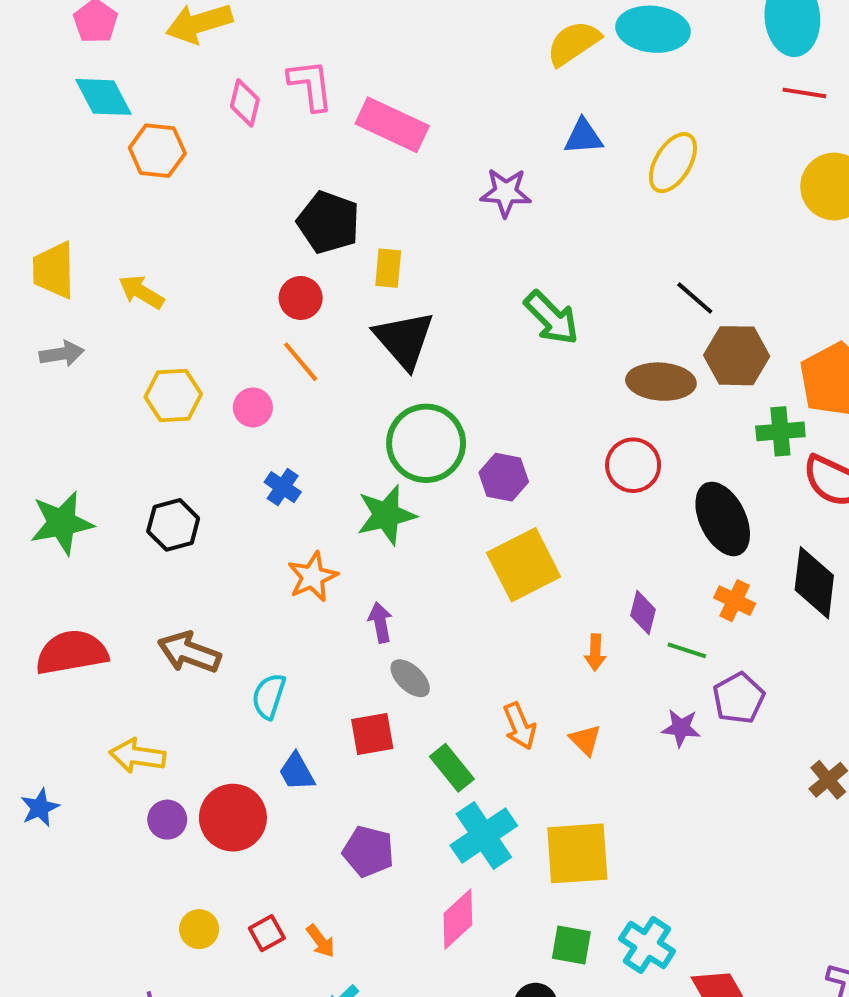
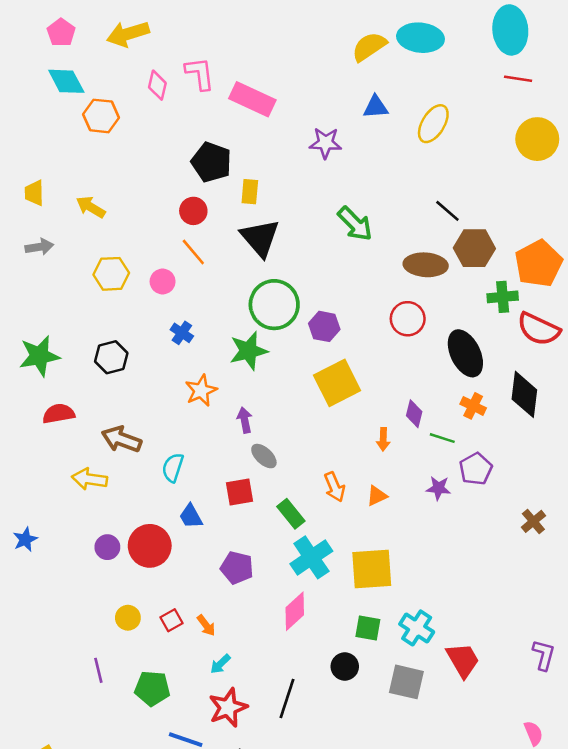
yellow trapezoid: (54, 270) -> (34, 193), size x0.7
red semicircle: (72, 652) -> (59, 414), moved, size x0.7
orange triangle: (585, 740) -> (377, 496), turned 50
yellow arrow: (137, 756) -> (89, 479), moved

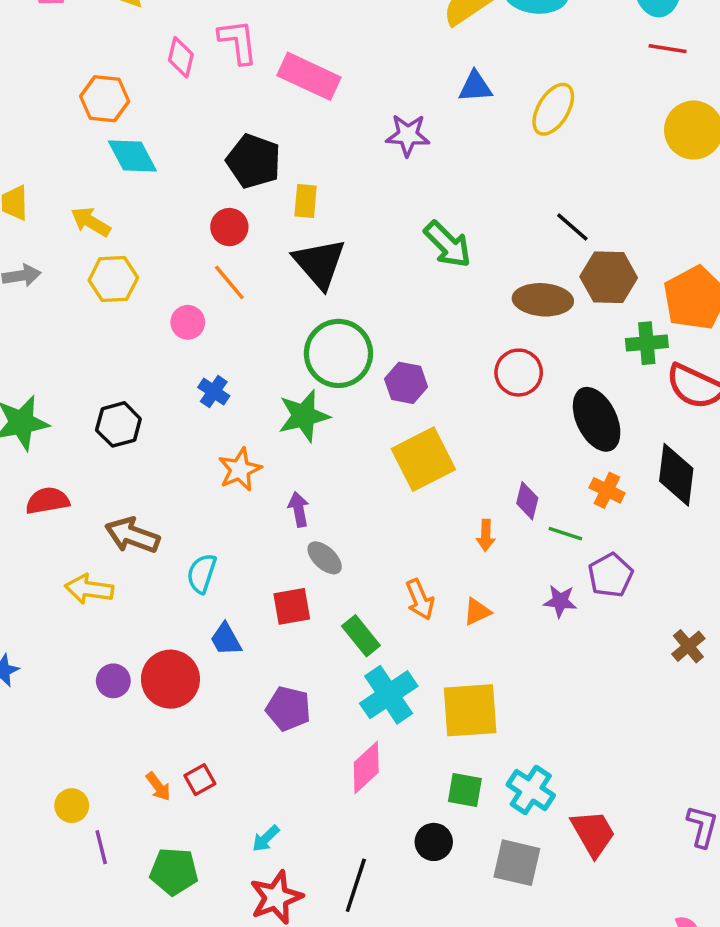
cyan diamond: (66, 81) -> (132, 156), moved
yellow hexagon: (111, 274) -> (113, 279), moved
yellow circle: (128, 618) -> (72, 806), moved
orange arrow: (206, 625) -> (158, 787), moved

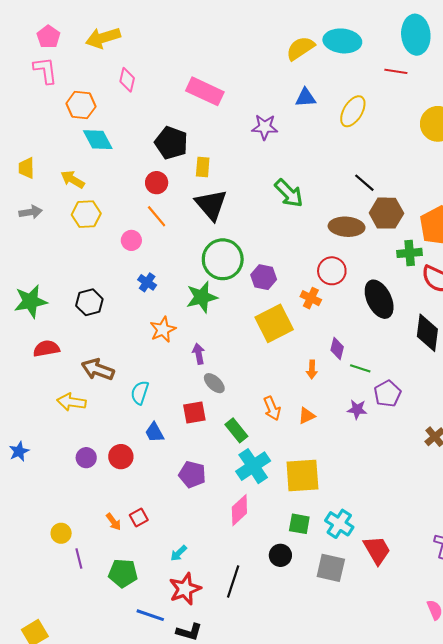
pink L-shape: (238, 42) -> (45, 70), moved
red line: (668, 49) -> (396, 71), moved
orange cross: (607, 490) -> (311, 298), moved
red circle: (170, 679) -> (121, 457), size x0.7

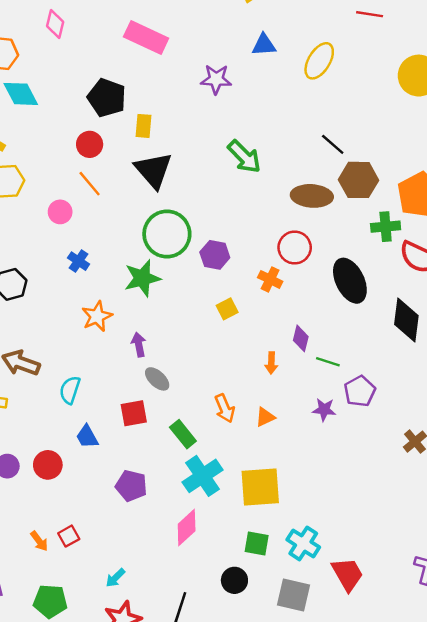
yellow square: (274, 323) -> (227, 309), size x0.5

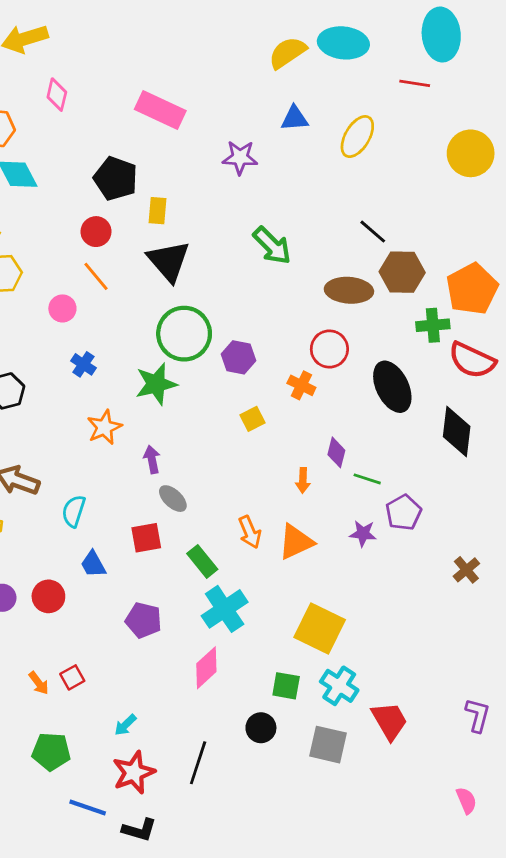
orange triangle: (265, 417) -> (296, 542), size x1.6
yellow square: (260, 487) -> (320, 629), moved, turned 30

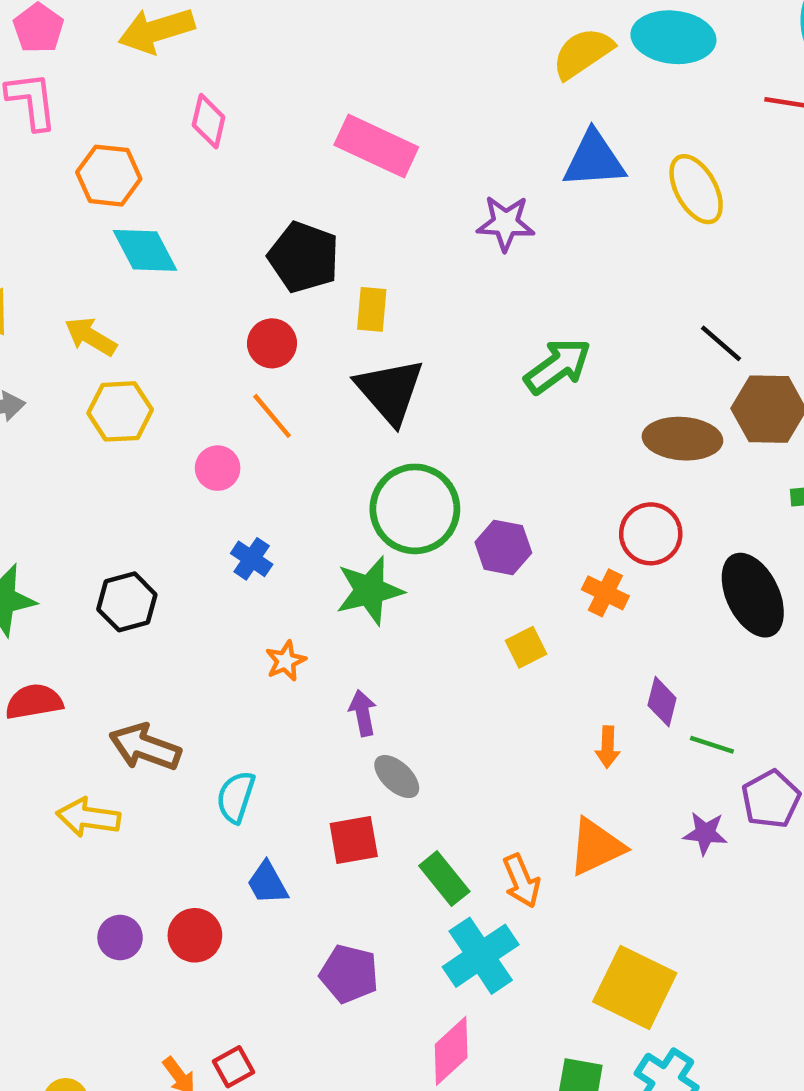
blue triangle: (294, 118) -> (594, 160), size x1.4
yellow ellipse: (357, 137) -> (696, 189), turned -60
green arrow: (272, 246) -> (558, 366), turned -81
orange star: (104, 427) -> (286, 661), size x0.7
orange arrow: (250, 532) -> (521, 881), moved

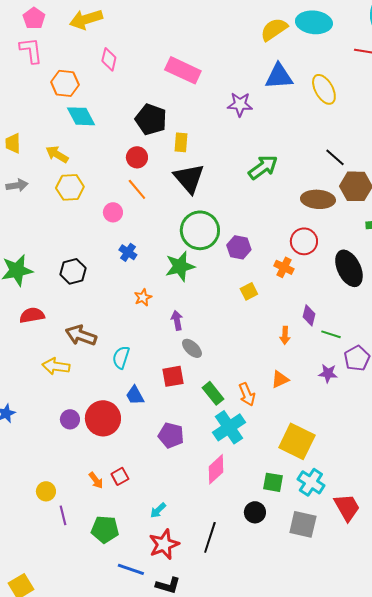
orange triangle: (596, 847) -> (280, 379), size x0.7
red circle: (195, 935) -> (103, 418), size x1.5

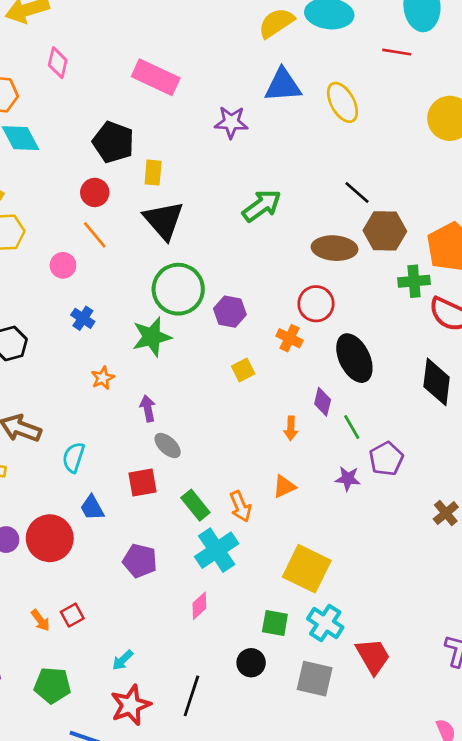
black ellipse: (349, 268) -> (354, 358), moved
green line: (331, 334) -> (352, 427), turned 42
pink diamond: (216, 469) -> (199, 606), size x0.7

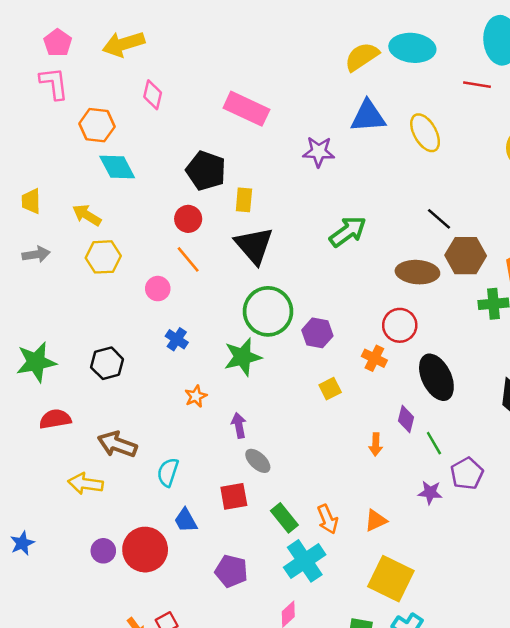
orange triangle: (284, 487) -> (376, 520), moved

